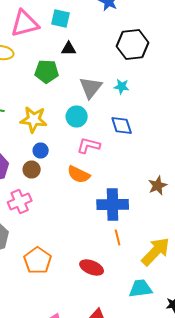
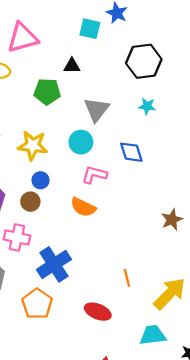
cyan square: (61, 18) -> (90, 29), moved
cyan star: (122, 86) -> (147, 106), moved
pink cross: (20, 202) -> (17, 238), turned 35
blue cross: (113, 204) -> (54, 264), moved, turned -32

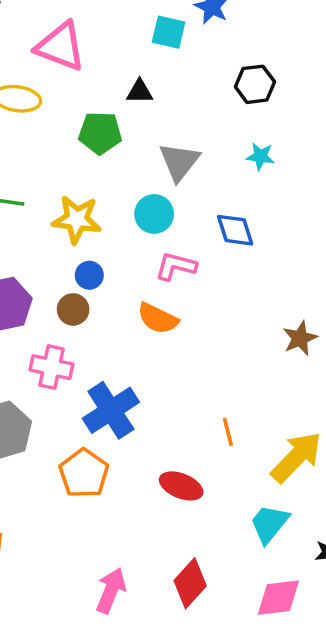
pink triangle: (23, 38) -> (60, 46), turned 36
black hexagon: (144, 61) -> (255, 84), size x0.7
cyan trapezoid: (153, 335) -> (269, 524), turned -44

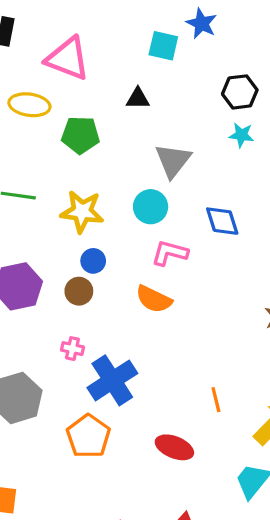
green pentagon: (100, 133) -> (80, 135), moved
cyan star: (260, 156) -> (241, 135), moved
pink cross: (51, 367) -> (72, 349), moved, size x0.6

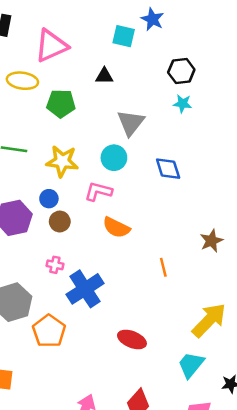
pink triangle: (68, 59) -> (51, 46), turned -45
pink L-shape: (170, 253) -> (98, 191), moved
blue circle: (93, 261) -> (49, 199), moved
orange line: (216, 400) -> (163, 267), moved
orange pentagon: (88, 436) -> (49, 331), moved

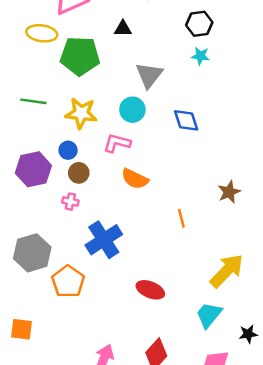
green pentagon: (61, 104) -> (80, 56), size x1.4
pink cross: (55, 265) -> (70, 202), moved

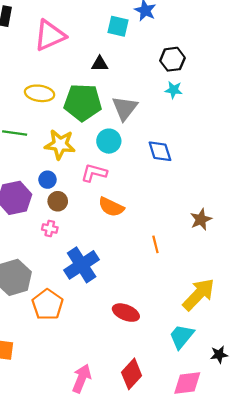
yellow ellipse: (42, 33) -> (40, 93), moved
green pentagon: (80, 56) -> (83, 102), moved

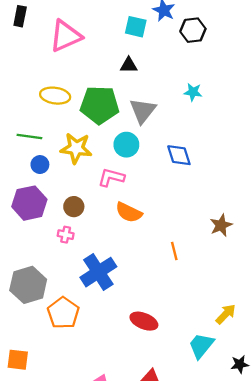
black hexagon: (172, 59) -> (193, 30), moved
black triangle: (100, 64) -> (129, 65), moved
blue circle: (47, 180) -> (40, 165), moved
yellow arrow: (199, 294) -> (226, 314), moved, size x0.6

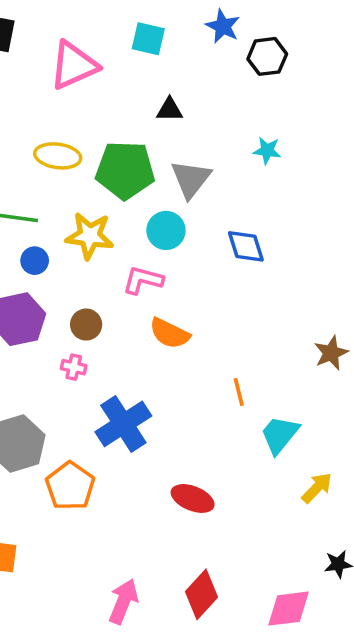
cyan square: (136, 27) -> (148, 39), moved
brown star: (221, 225) -> (331, 353), moved
cyan trapezoid: (201, 346) -> (280, 435), moved

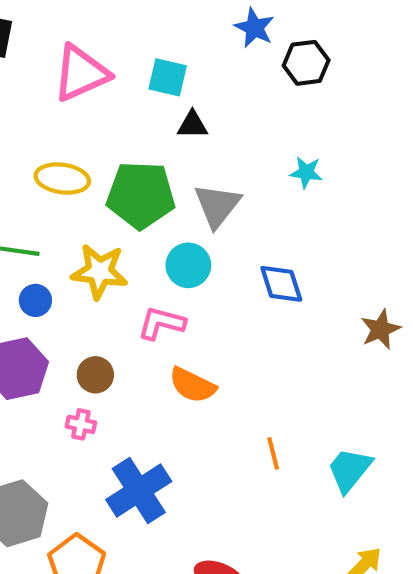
cyan square: (148, 39) -> (168, 77), moved
brown star: (331, 353) -> (380, 329), moved
cyan trapezoid: (280, 435) -> (349, 470), moved

